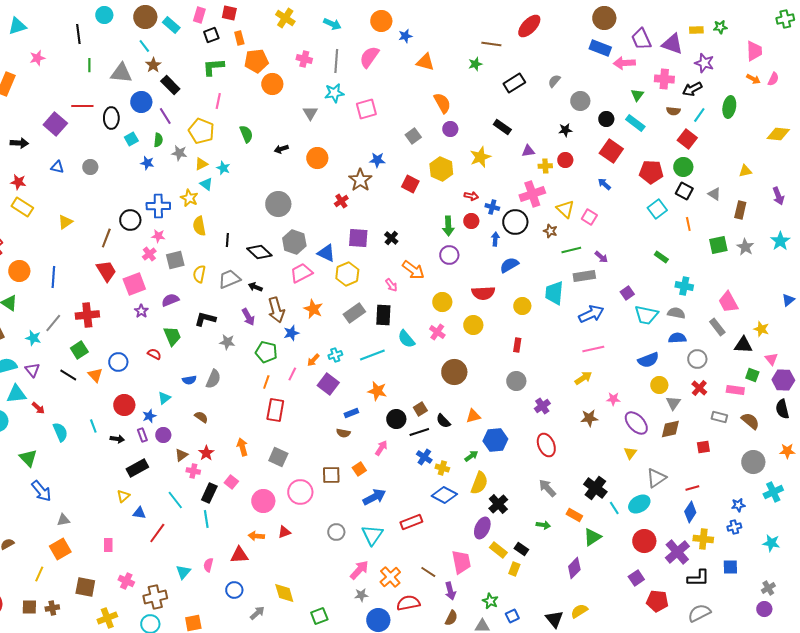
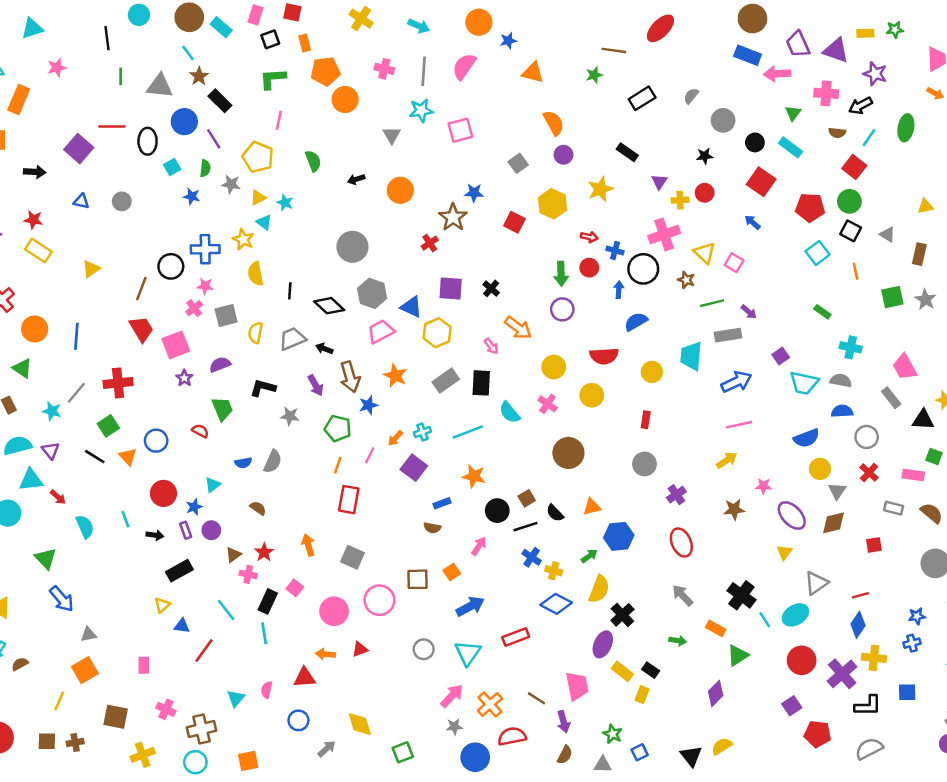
purple triangle: (528, 151) -> (659, 182), turned -48

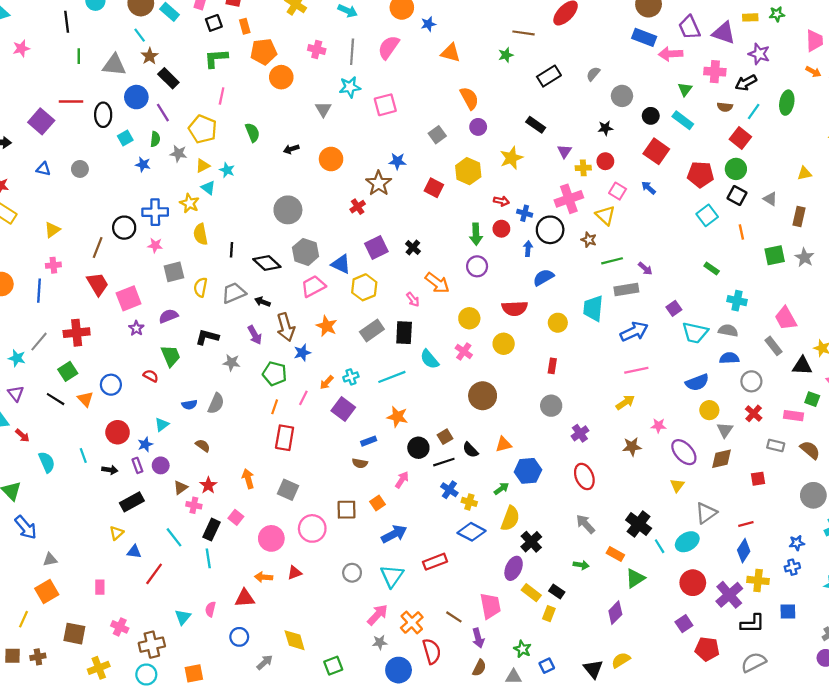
pink square: (734, 263) -> (618, 191), moved
purple square: (451, 288) -> (376, 247), turned -30
pink cross: (194, 308) -> (53, 265), moved, turned 32
red semicircle: (512, 736) -> (432, 651), turned 85

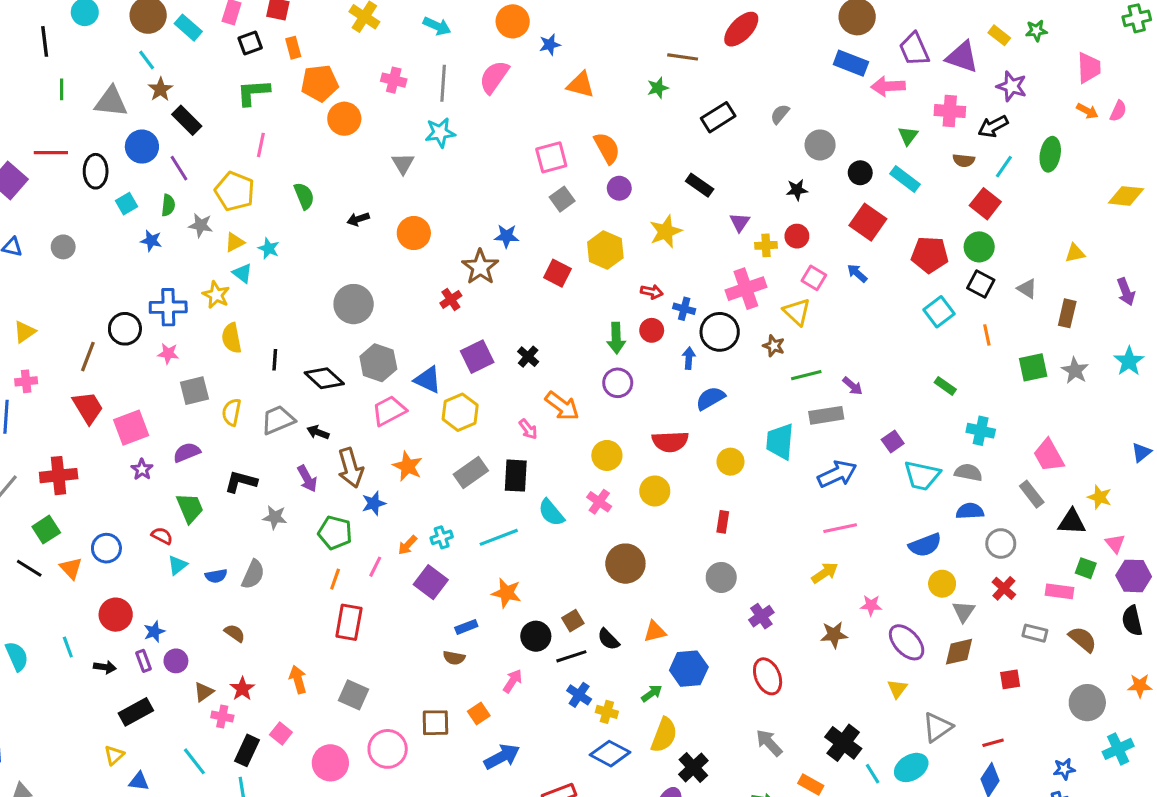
yellow rectangle: (750, 17) -> (999, 35), turned 40
pink square: (385, 105) -> (551, 157), moved
cyan triangle: (162, 424) -> (177, 565), moved

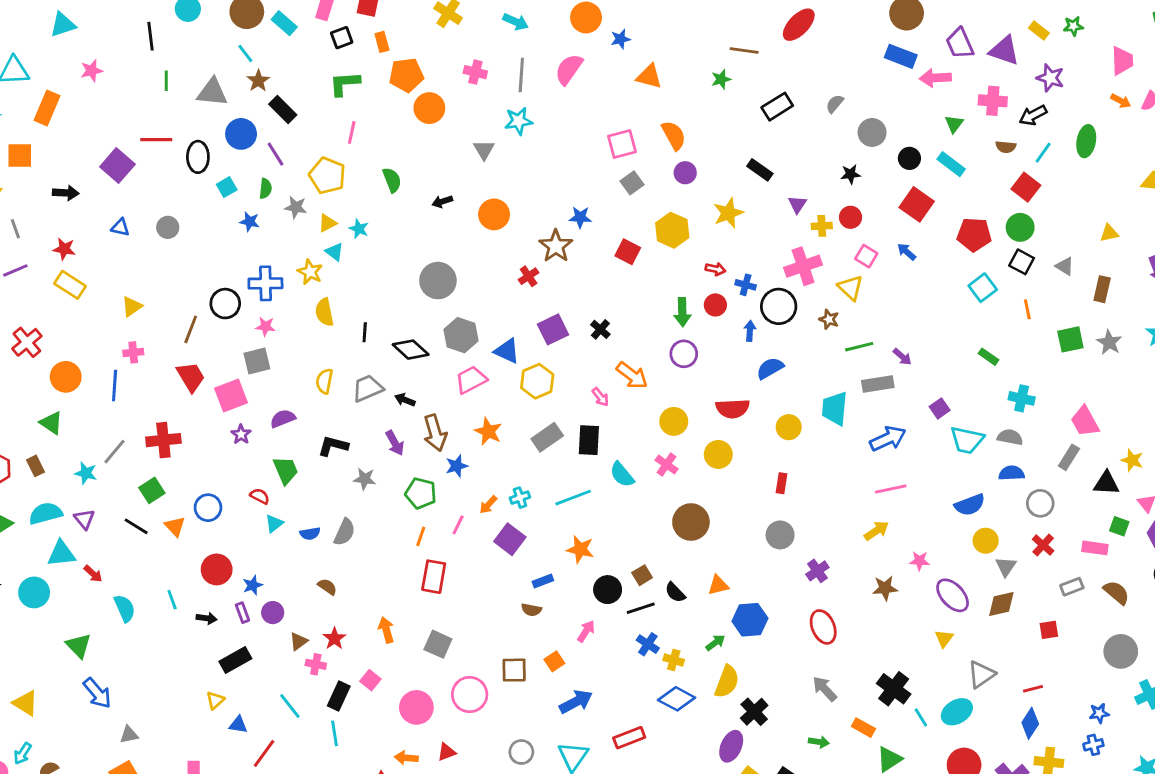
gray square: (194, 391) -> (257, 361), moved
gray rectangle: (1032, 494) -> (1069, 457), turned 70
gray rectangle: (1035, 633) -> (1072, 587), turned -35

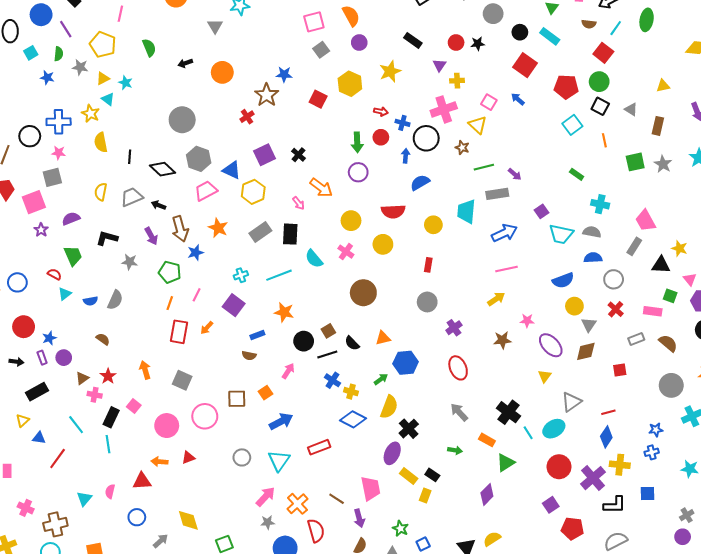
red circle: (851, 217) -> (456, 43), moved
orange arrow: (488, 505) -> (207, 328), moved

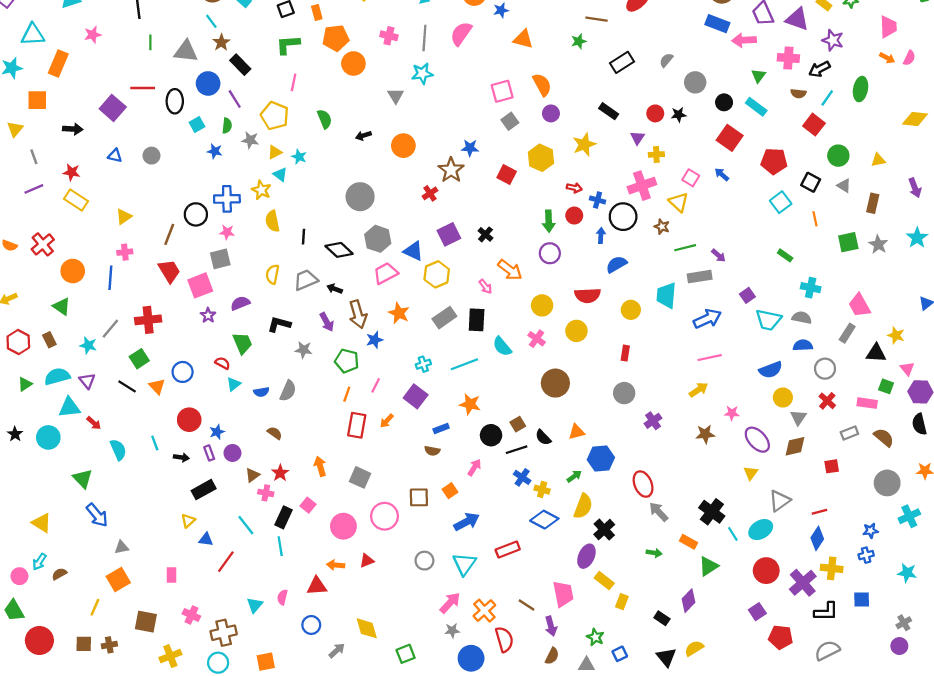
green circle: (599, 82) -> (838, 156), moved
red ellipse: (458, 368) -> (643, 484), moved
black rectangle: (432, 475) -> (662, 618), moved

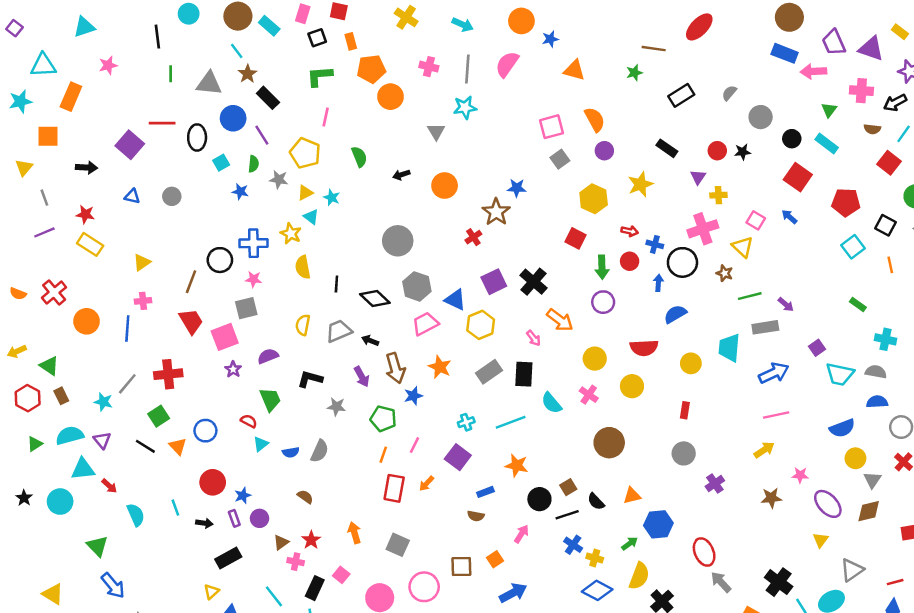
red square: (507, 174) -> (576, 238), moved
black cross: (485, 234) -> (533, 282), size x1.6
green triangle: (62, 307) -> (49, 366), moved

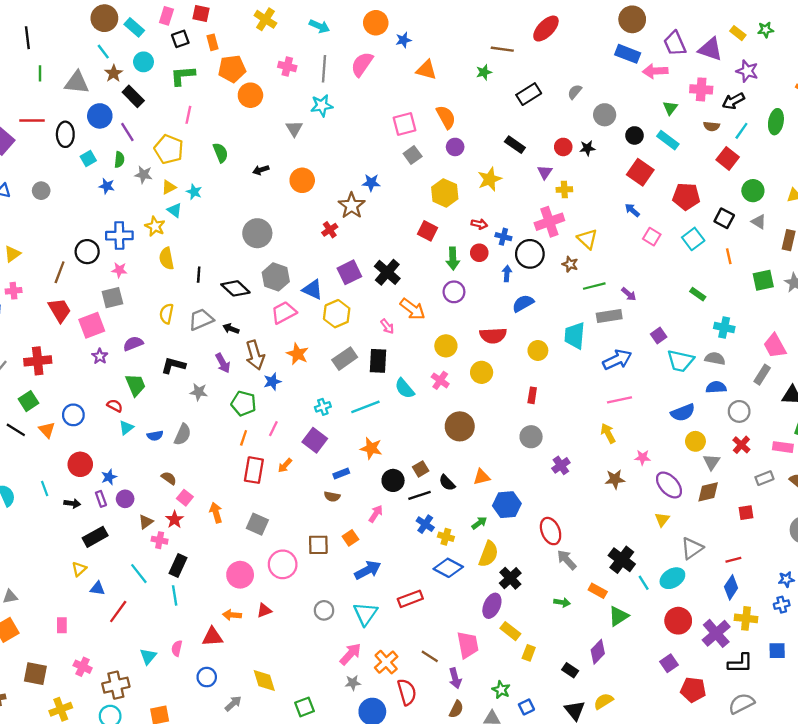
cyan circle: (189, 14) -> (143, 62), moved
pink square: (756, 220) -> (652, 237), moved
yellow arrow: (764, 450) -> (608, 433), turned -84
pink square: (341, 575) -> (185, 498), moved

